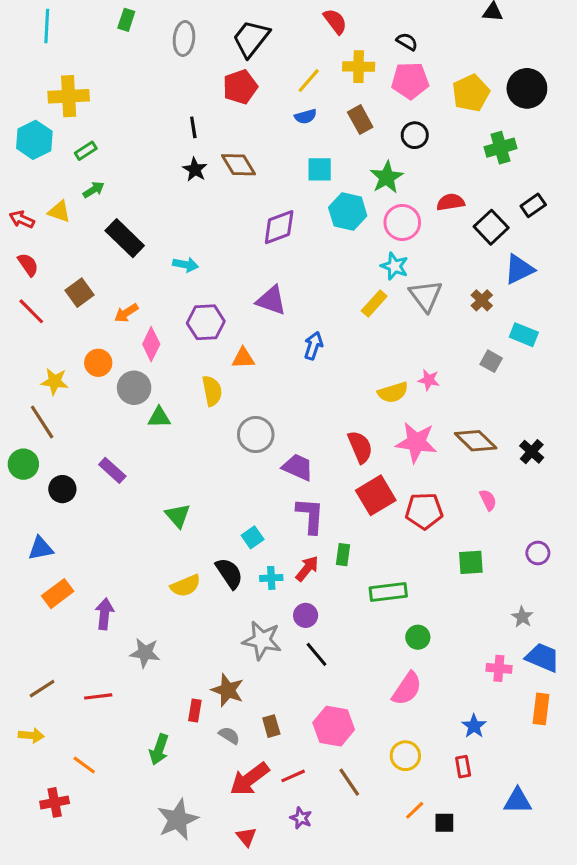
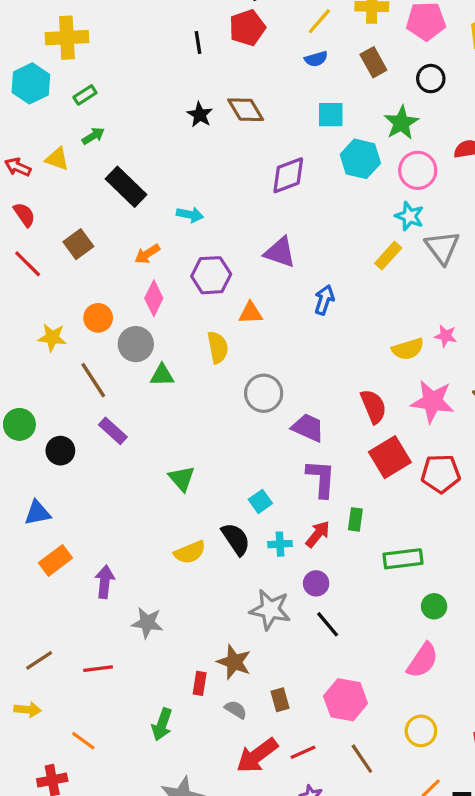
black line: (193, 127) -> (198, 43), moved
orange arrow: (126, 313) -> (147, 254), moved
brown line: (42, 422) -> (93, 380), moved

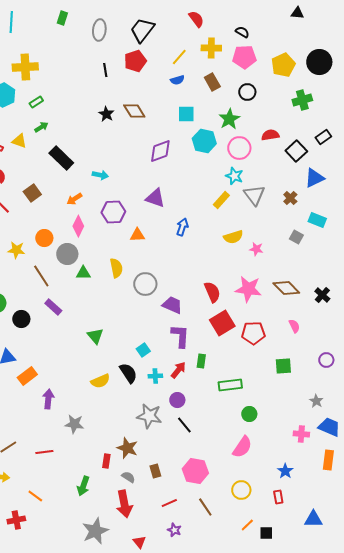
yellow semicircle: (218, 347) -> (116, 268), moved
yellow semicircle: (408, 349) -> (233, 237), moved
orange rectangle: (55, 560) -> (27, 376), moved
red arrow: (257, 755) -> (124, 504), moved, turned -64

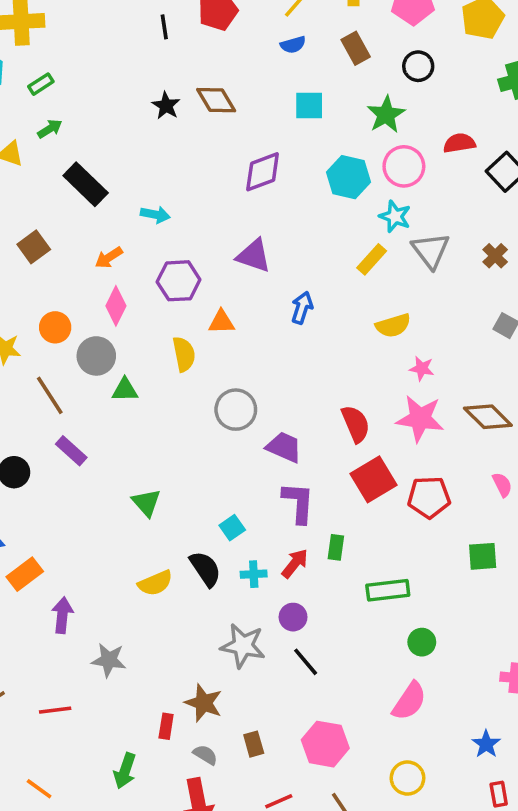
cyan hexagon: (204, 141) -> (348, 177), moved
pink star: (256, 249) -> (422, 368), moved
yellow semicircle: (116, 268) -> (184, 354), moved
red rectangle: (278, 497) -> (499, 794), moved

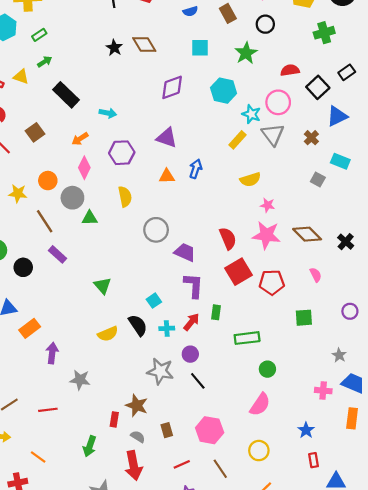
pink circle: (404, 166) -> (278, 102), moved
orange triangle: (221, 322) -> (167, 176), moved

